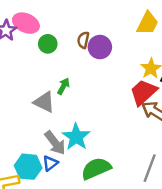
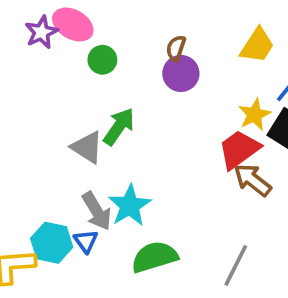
brown semicircle: (83, 40) -> (176, 48), moved
green arrow: (63, 86) -> (119, 127), size x1.5
blue triangle: (50, 163) -> (86, 241), turned -35

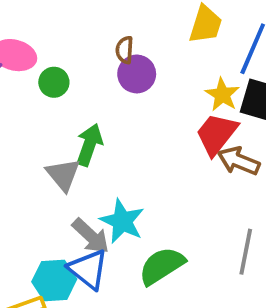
gray triangle: (87, 147) -> (63, 175), turned 33
blue triangle: (86, 241) -> (88, 269), size x1.6

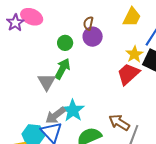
green circle: (54, 82) -> (65, 43), moved
brown arrow: (239, 161) -> (119, 122), moved
gray arrow: (91, 236) -> (55, 115), turned 90

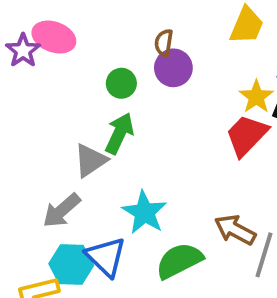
gray triangle: (47, 82) -> (90, 160), turned 30
gray arrow: (55, 115) -> (62, 211), moved

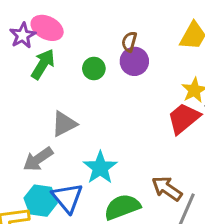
green arrow: (119, 133) -> (43, 64), moved

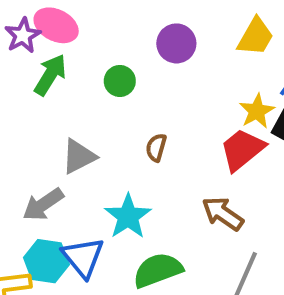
brown semicircle: (129, 42) -> (156, 147), moved
purple circle: (134, 61) -> (176, 43), moved
brown arrow: (167, 189) -> (223, 214), moved

